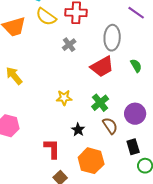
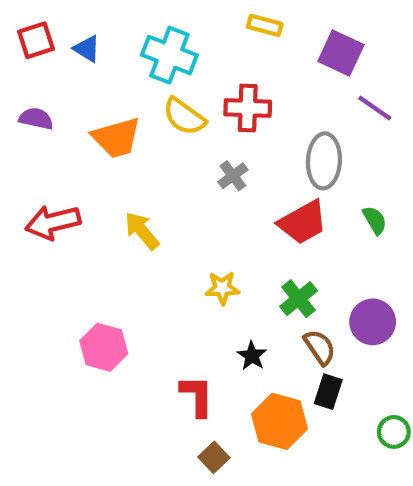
yellow arrow: (14, 76) -> (142, 231), moved
black rectangle: (133, 147) -> (328, 392), moved, turned 35

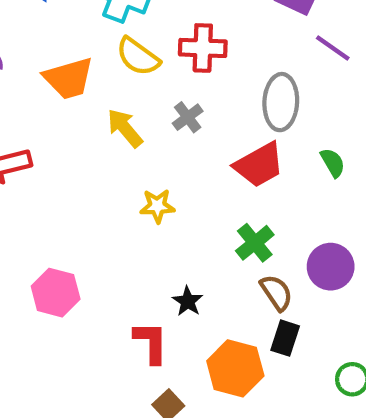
yellow arrow: (142, 231) -> (125, 128), moved
yellow star: (222, 288) -> (157, 206), moved
black star: (252, 356) -> (188, 301), moved

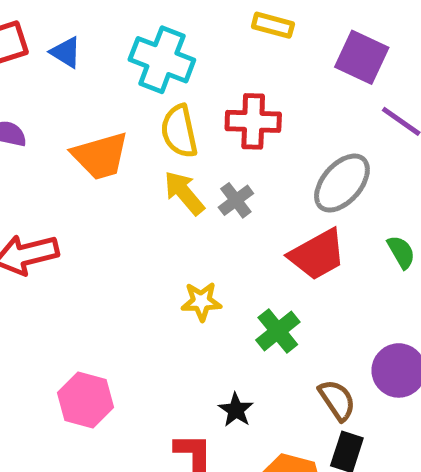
yellow semicircle: (138, 57) -> (179, 131), turned 42
gray ellipse: (281, 102) -> (342, 183), turned 38
yellow arrow: (125, 128) -> (184, 193), moved
green cross: (255, 243) -> (278, 331), moved

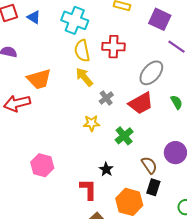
orange trapezoid: (100, 156) -> (39, 79), moved
gray cross: (236, 200) -> (106, 98), moved

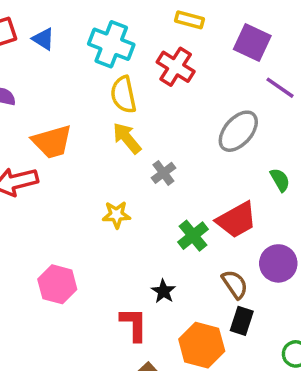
red cross: (114, 47) -> (176, 67), moved, turned 30
red trapezoid: (141, 103) -> (237, 220), moved
yellow star: (92, 123) -> (116, 215), moved

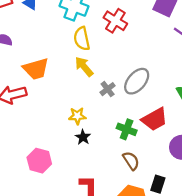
gray ellipse: (238, 131) -> (137, 81), moved
green cross: (193, 236) -> (127, 129), turned -30
brown semicircle: (235, 284) -> (131, 161), moved
black star: (163, 291) -> (83, 137), moved

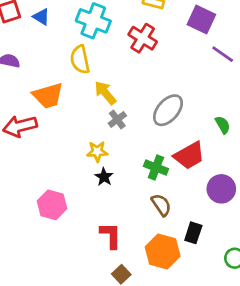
yellow semicircle: (82, 39) -> (80, 59), moved
gray cross: (108, 89) -> (117, 120), moved

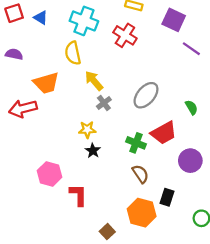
red L-shape: (111, 236) -> (78, 195), moved

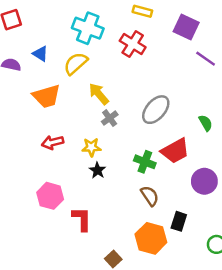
blue triangle: (41, 18) -> (40, 54), moved
yellow semicircle: (73, 53) -> (76, 63), turned 60
red arrow: (23, 109) -> (53, 142), moved, size x0.7

